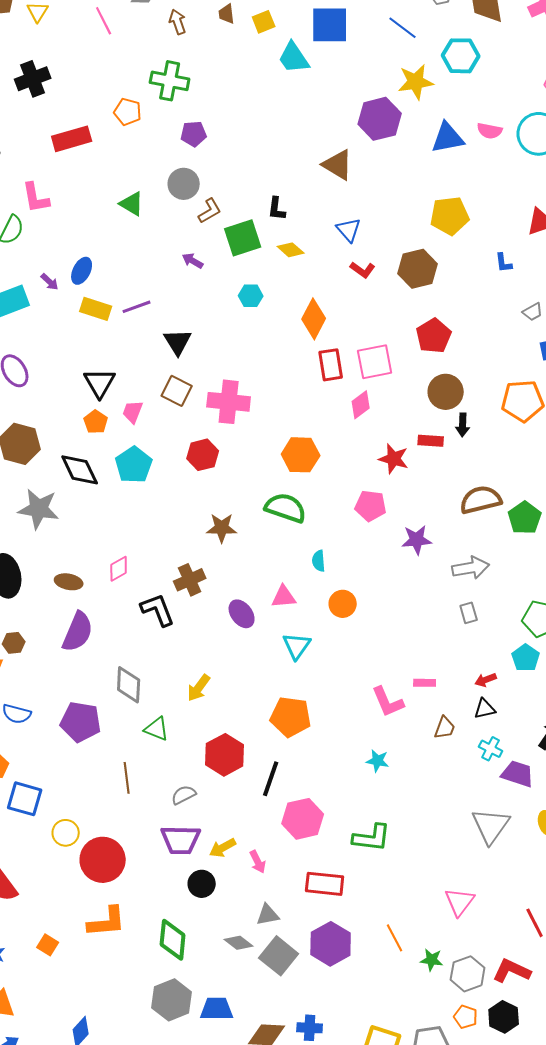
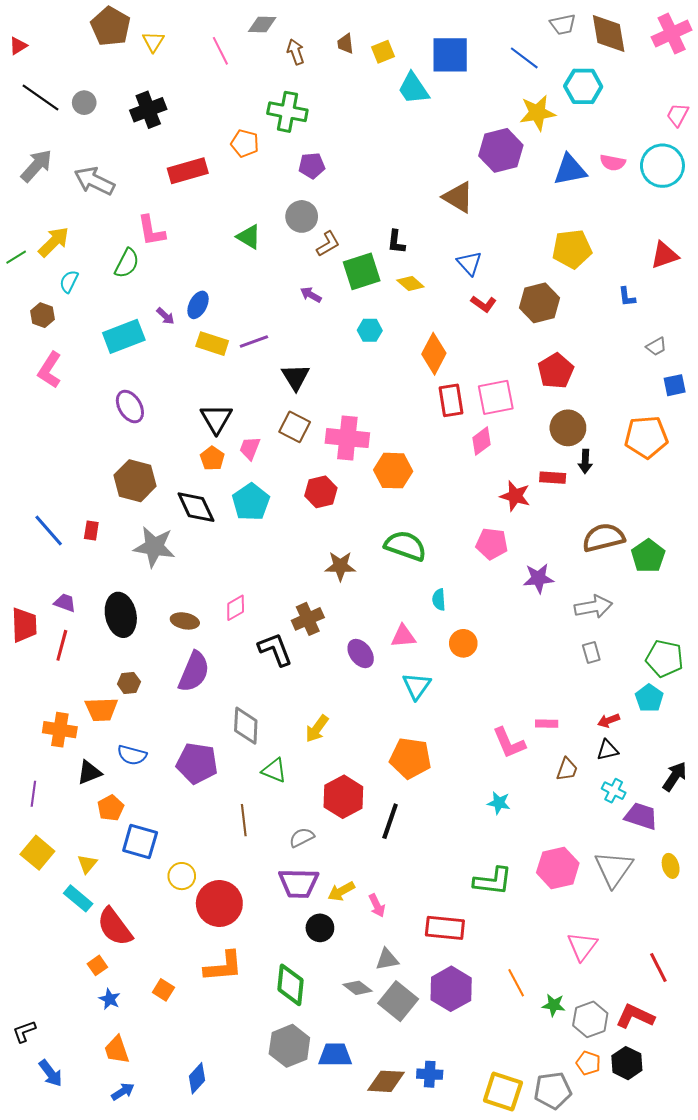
orange hexagon: (301, 455) -> (393, 471), moved
pink hexagon: (303, 819) -> (558, 868), moved

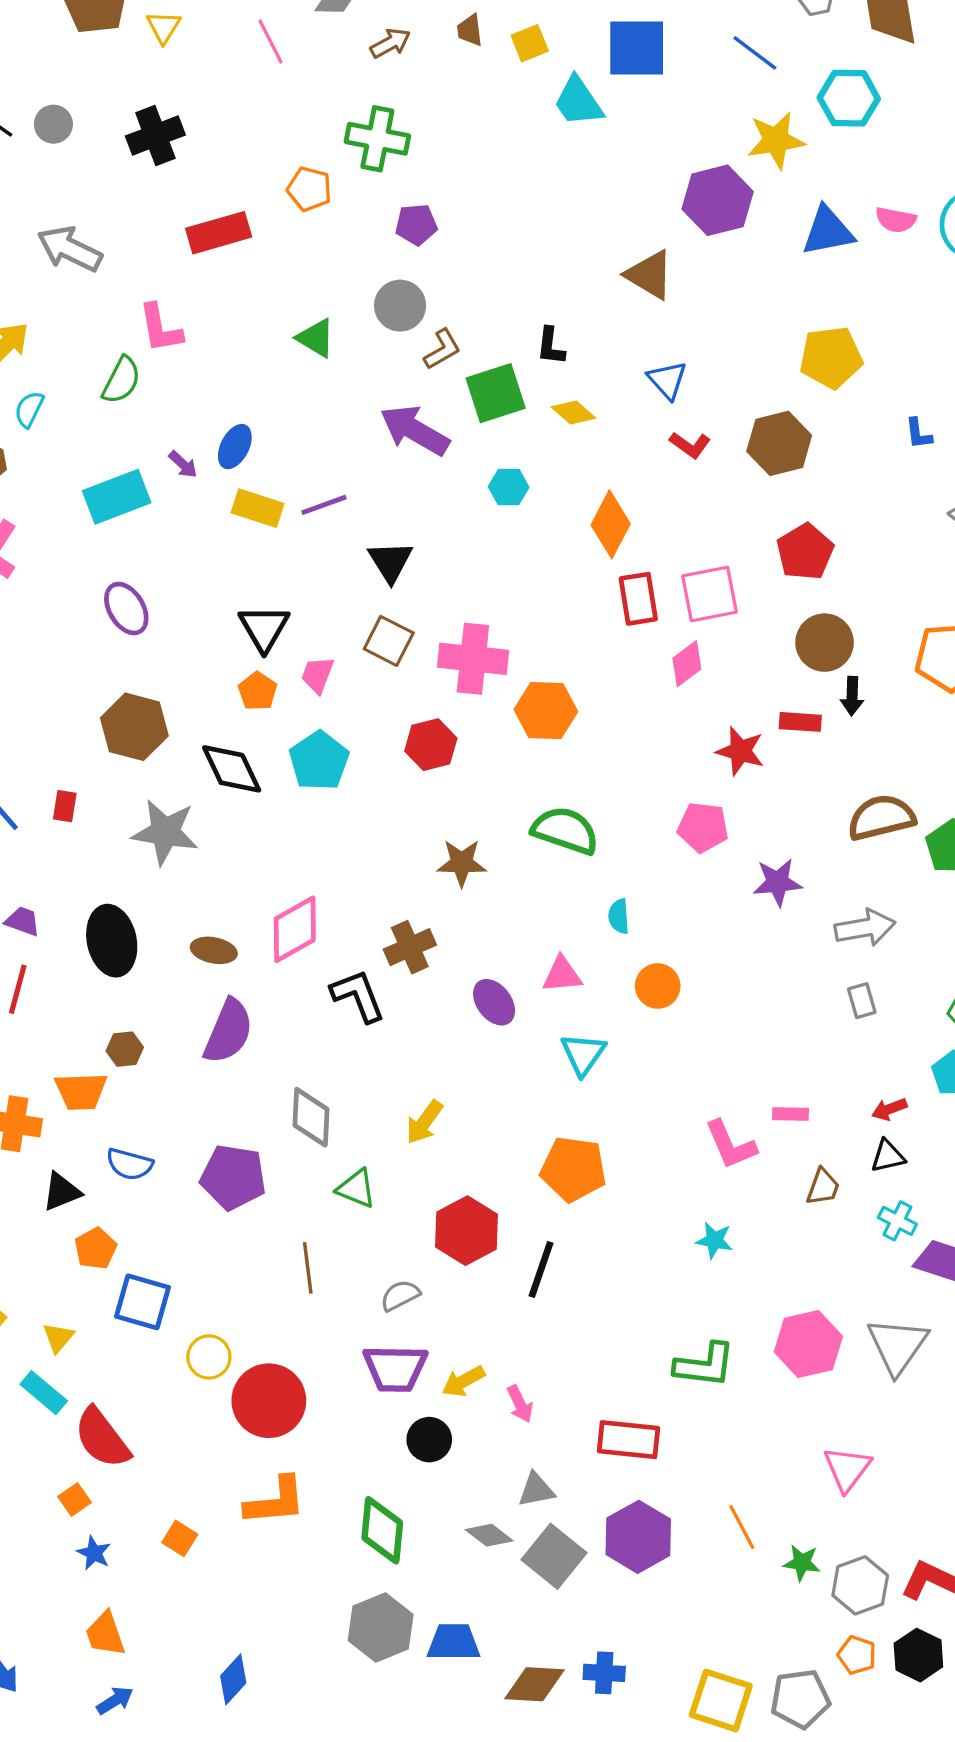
brown arrow: (296, 52) -> (390, 43), turned 80
purple arrow: (311, 295) -> (415, 430), size x2.0
pink diamond: (236, 608) -> (295, 929), size x1.6

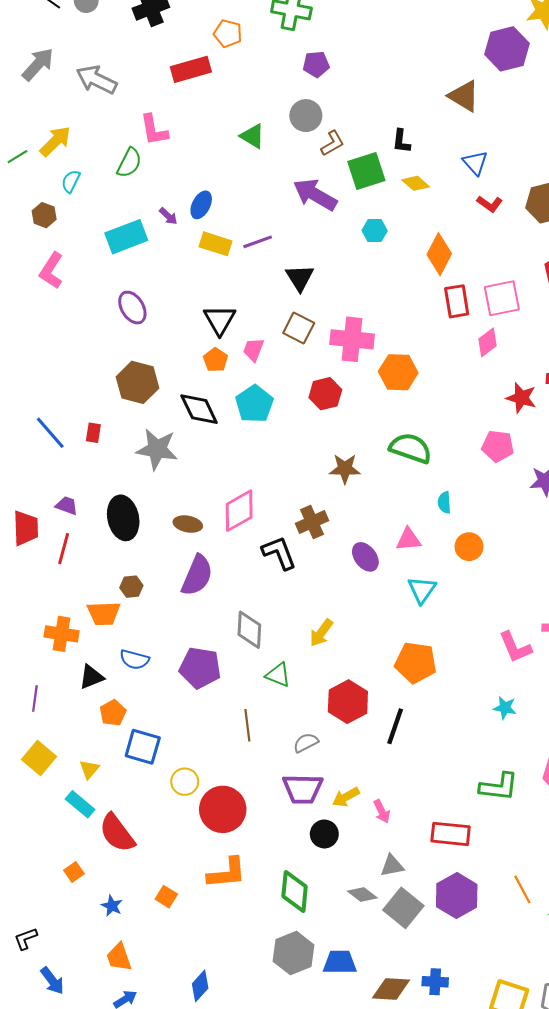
orange pentagon: (309, 189) -> (228, 33), moved
orange square: (74, 1500) -> (74, 872), moved

